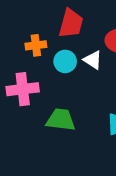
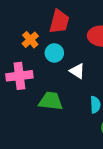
orange cross: (36, 45) -> (30, 40), turned -35
white triangle: (93, 60) -> (77, 71), moved

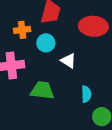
orange cross: (30, 40) -> (22, 30), turned 35

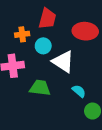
white triangle: (68, 61) -> (63, 62), size x1.6
cyan semicircle: (86, 94) -> (79, 91), turned -48

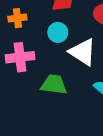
orange cross: (22, 34) -> (17, 18), moved

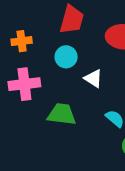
white triangle: (83, 52) -> (93, 78), size x0.6

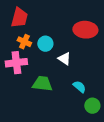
red trapezoid: (72, 20) -> (19, 18), moved
orange cross: (22, 41) -> (24, 42), moved, turned 32

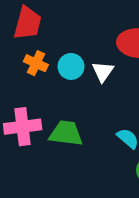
white triangle: (64, 59) -> (103, 71), moved, turned 32
pink cross: (16, 63) -> (23, 127), moved

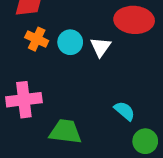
green trapezoid: (66, 133) -> (65, 132), moved

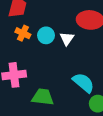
cyan semicircle: (124, 111) -> (83, 83), size x1.5

